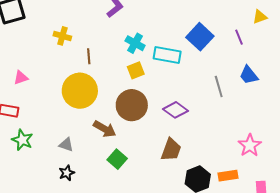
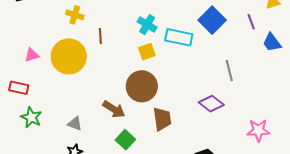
blue trapezoid: (249, 75) -> (272, 42), moved
yellow circle: (80, 91) -> (69, 56), moved
purple diamond: (176, 110) -> (211, 104), moved
pink star: (250, 145) -> (258, 130), turned 30
brown trapezoid: (171, 150) -> (162, 119), moved, turned -30

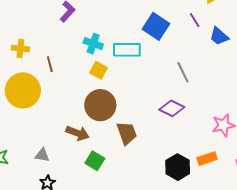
yellow square: (147, 52) -> (98, 70), turned -30

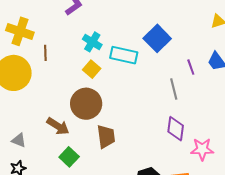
purple line: (195, 20) -> (191, 67), moved
yellow cross: (20, 49) -> (20, 31), size x1.5
purple diamond: (172, 108) -> (176, 129), moved, turned 60

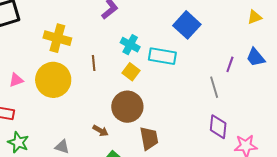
blue square: (157, 38) -> (187, 25), moved
brown line: (45, 53) -> (94, 63), moved
purple line: (191, 67) -> (230, 64), turned 42
brown arrow: (58, 126) -> (100, 131), size x0.7

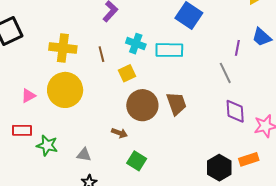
brown line: (94, 63) -> (101, 54), moved
yellow square: (131, 72) -> (127, 73), moved, turned 36
brown trapezoid: (149, 138) -> (176, 104), moved
green star: (18, 142) -> (47, 145), moved

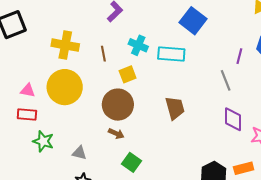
pink triangle: (28, 96) -> (28, 90), turned 35
brown circle: (142, 105) -> (118, 105), moved
red rectangle: (22, 130) -> (27, 114), moved

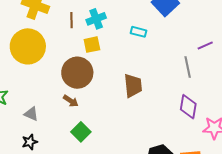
cyan cross: (138, 45) -> (96, 19), moved, turned 36
cyan rectangle: (171, 54) -> (139, 32), size x0.6
purple line: (239, 56) -> (205, 46), turned 42

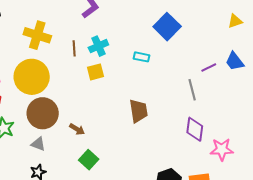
brown circle: (77, 73) -> (43, 113), moved

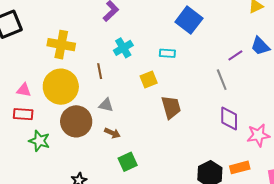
brown line: (74, 48) -> (100, 71), moved
yellow square: (96, 72) -> (149, 80), moved
gray triangle: (38, 144) -> (106, 105), moved
green square: (89, 160) -> (128, 162), turned 30

